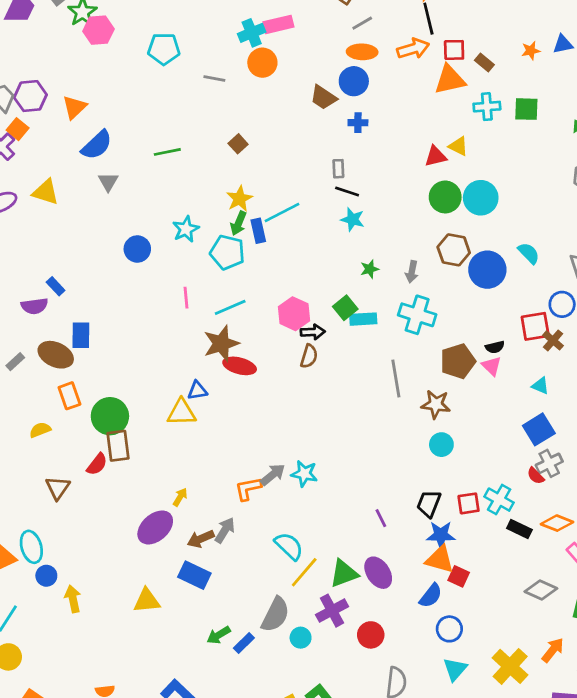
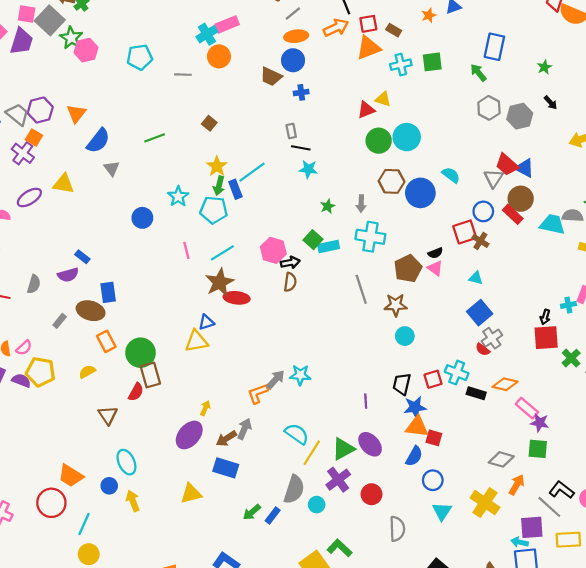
purple line: (381, 518) -> (366, 401), turned 32
cyan ellipse: (31, 547) -> (126, 462), moved
gray diamond: (541, 590) -> (501, 459), moved

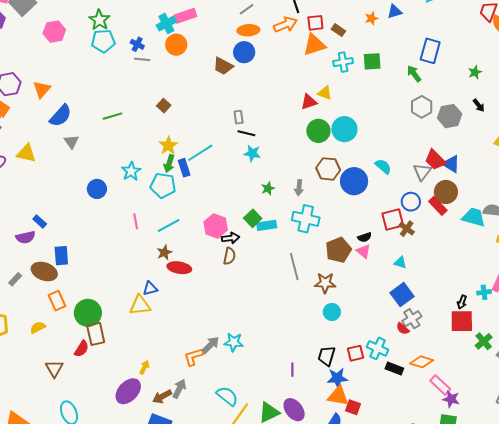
green star: (71, 38) -> (99, 20), moved
blue cross: (301, 92) -> (137, 44), moved, turned 32
brown star: (220, 282) -> (164, 253), size x0.6

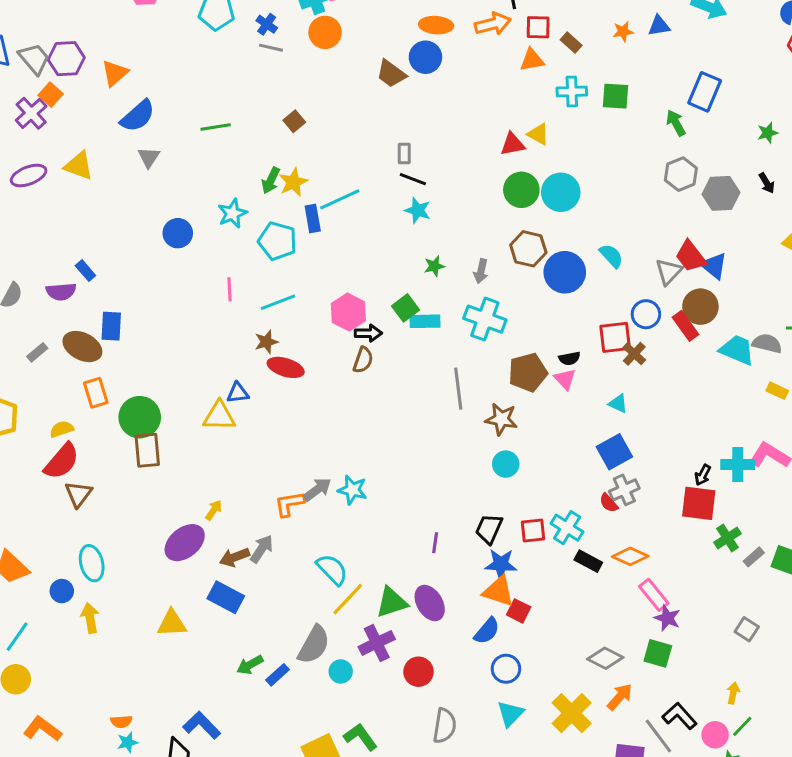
orange triangle: (314, 45) -> (532, 60), size x0.7
green arrow: (169, 164) -> (271, 181), moved
cyan cross: (484, 292) -> (738, 465), size x1.5
red semicircle: (82, 349) -> (62, 461), moved, size x1.5

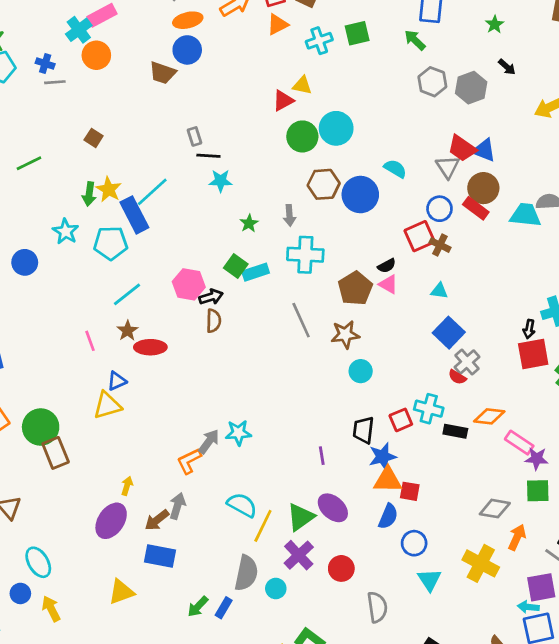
blue rectangle: (313, 219) -> (134, 215), size x1.5
pink line: (229, 289) -> (90, 341), moved

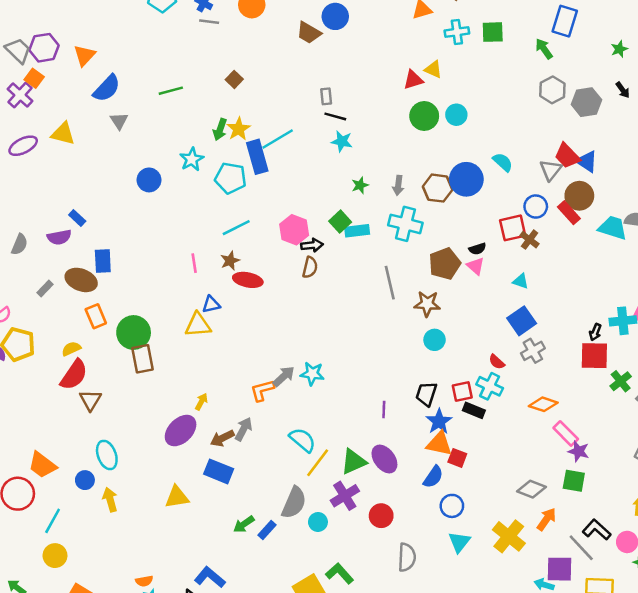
cyan circle: (336, 128) -> (456, 115), size x0.7
brown hexagon: (324, 184) -> (438, 188), moved
red semicircle: (457, 377) -> (497, 362), moved
black rectangle: (455, 431) -> (474, 410), moved
blue star: (383, 457) -> (439, 421), turned -30

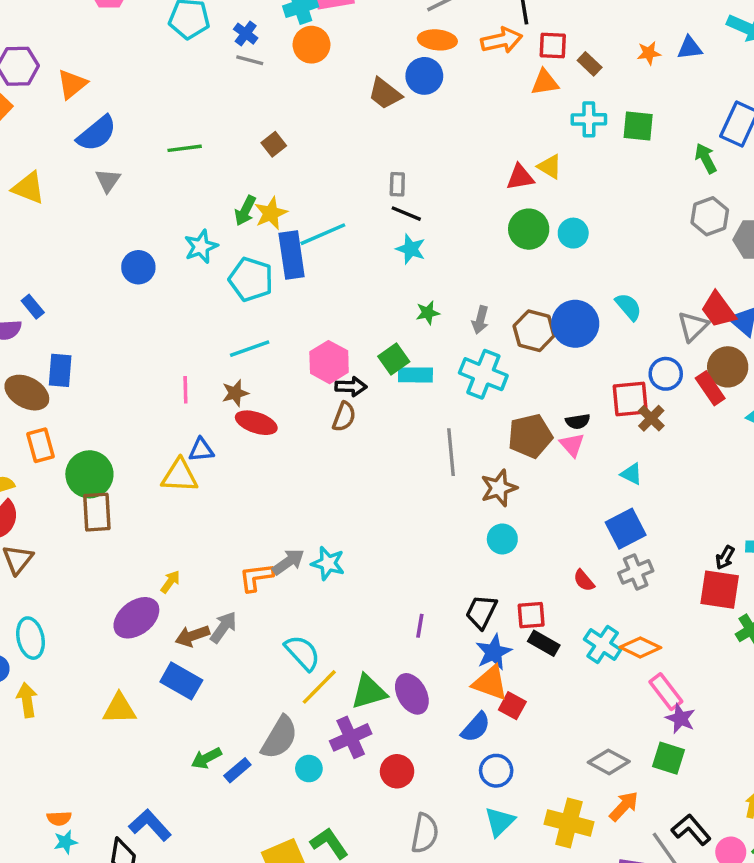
brown star: (427, 304) -> (499, 488), turned -30
cyan cross: (490, 386) -> (603, 645), moved
yellow cross: (509, 536) -> (569, 823), turned -32

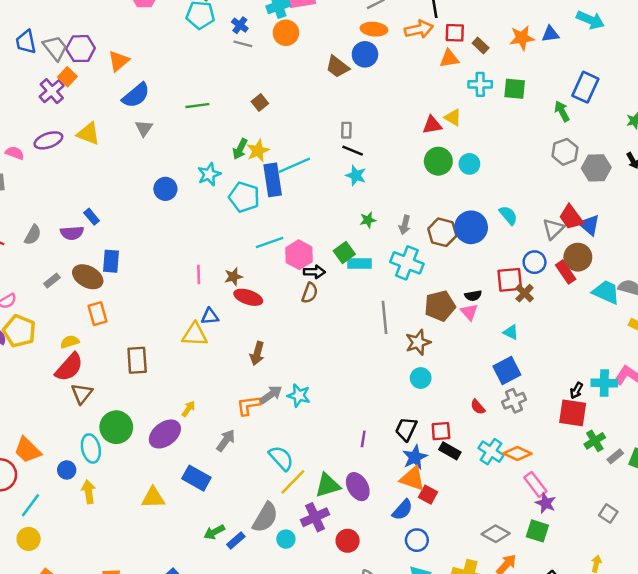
orange star: (649, 53) -> (522, 38), size x1.5
cyan line: (250, 349) -> (269, 243), moved
green circle: (89, 474) -> (116, 427), moved
brown arrow: (192, 636) -> (257, 353), moved, turned -55

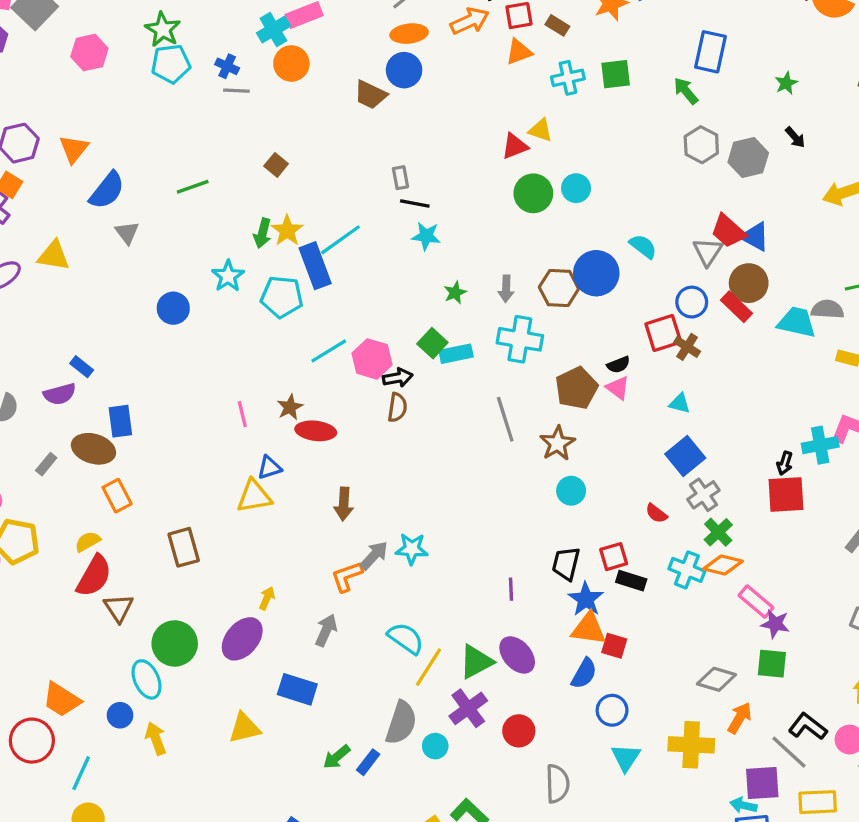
green cross: (595, 441) -> (718, 532), moved

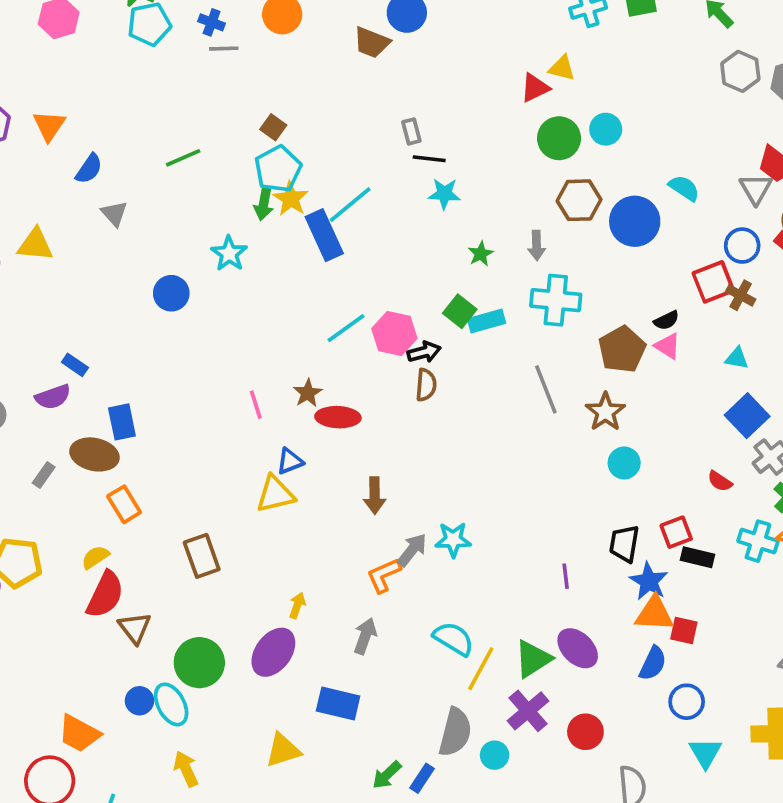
blue semicircle: (107, 190) -> (89, 169), size x0.7
brown hexagon: (559, 288) -> (579, 200), moved
cyan pentagon: (282, 297) -> (278, 169), moved, turned -30
blue circle: (120, 715) -> (139, 701), moved

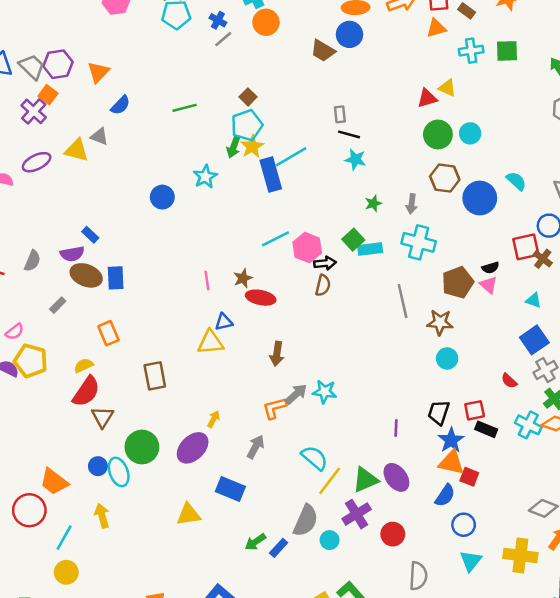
gray line: (224, 49) -> (223, 39), turned -48
gray triangle: (114, 214) -> (99, 136), moved, turned -36
brown star: (605, 412) -> (440, 322), turned 30
brown ellipse: (94, 454) -> (86, 275), moved
yellow arrow: (186, 769) -> (102, 516), moved

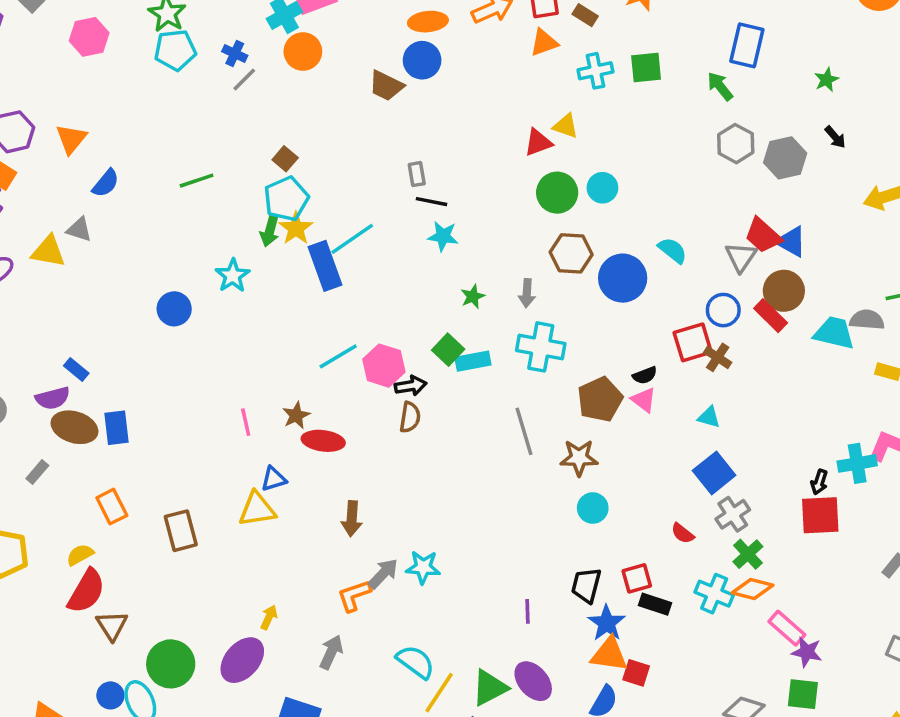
brown rectangle: (155, 376) -> (181, 531), moved

